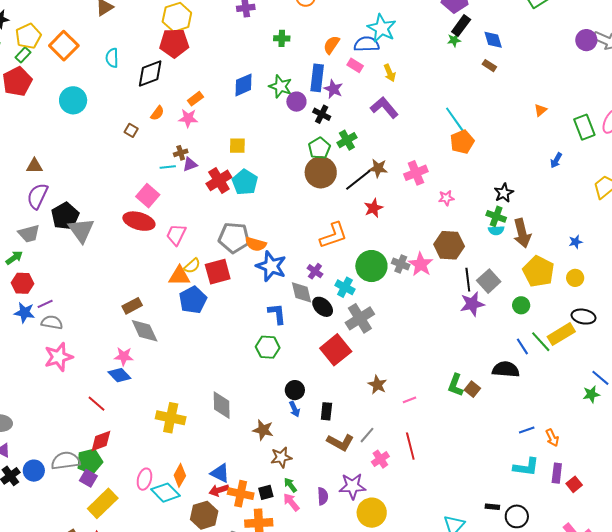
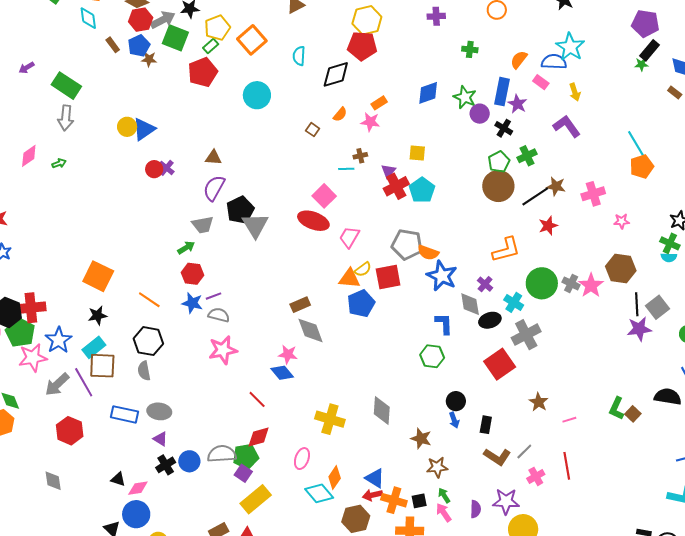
purple triangle: (190, 164) -> (388, 171), moved, turned -35
black ellipse: (323, 307) -> (490, 320), turned -65
pink ellipse: (144, 479) -> (302, 459), moved

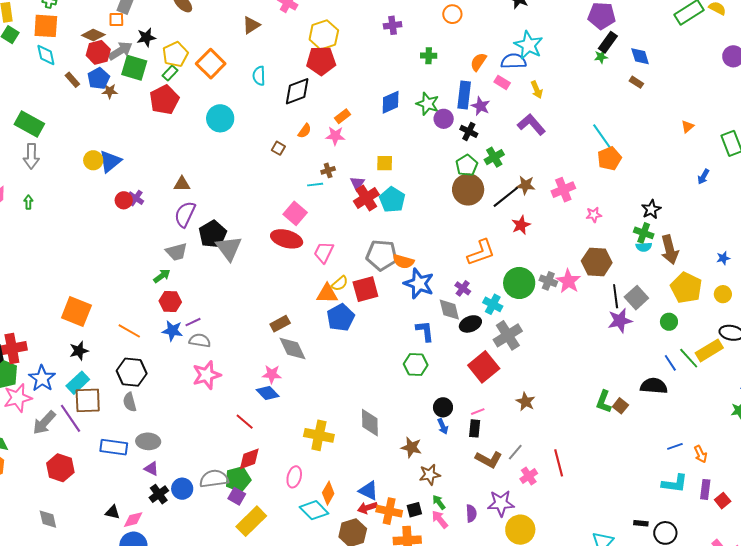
green arrow: (59, 163) -> (28, 202), turned -64
pink line: (569, 420) -> (478, 412), moved

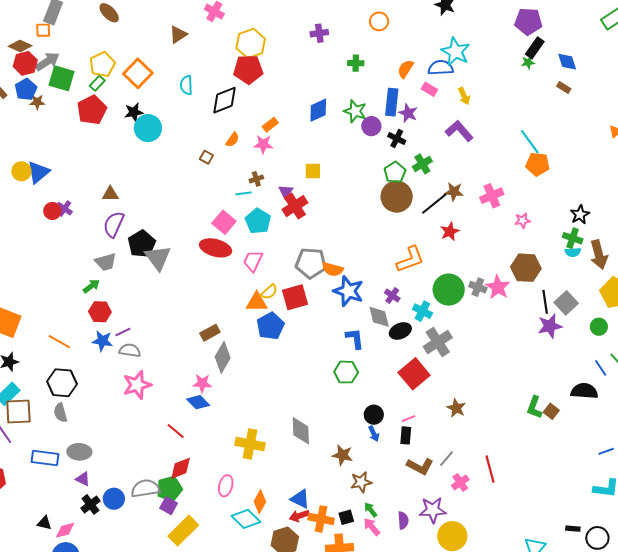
black star: (146, 37) -> (134, 112), moved
orange pentagon: (609, 159) -> (538, 164), turned 30
cyan pentagon: (392, 200) -> (258, 221), moved
gray diamond: (292, 349) -> (223, 357), turned 56

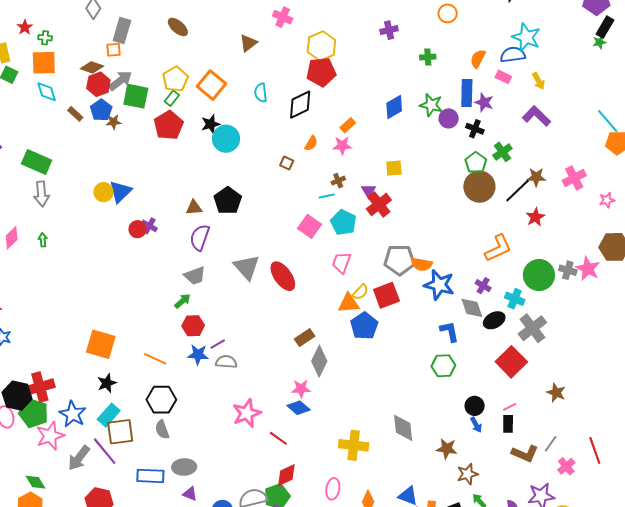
black pentagon: (142, 244) -> (228, 201), moved
red ellipse: (216, 248) -> (283, 276), moved, turned 44
pink star: (137, 385) -> (247, 413), moved

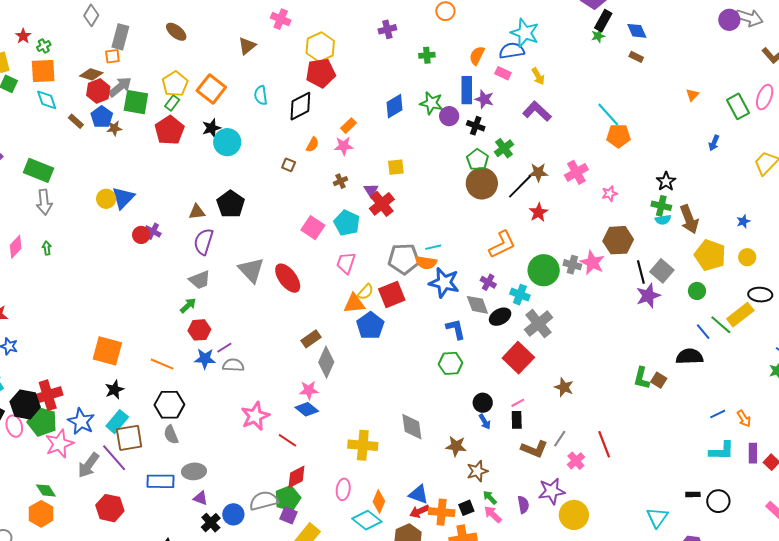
green cross: (45, 38) -> (44, 46), turned -32
cyan line: (327, 196) -> (433, 247), moved

